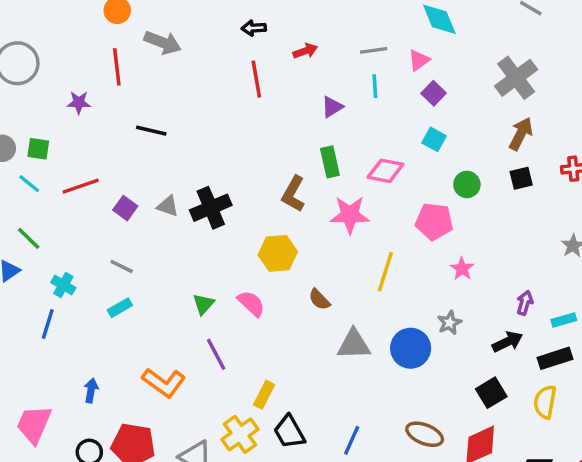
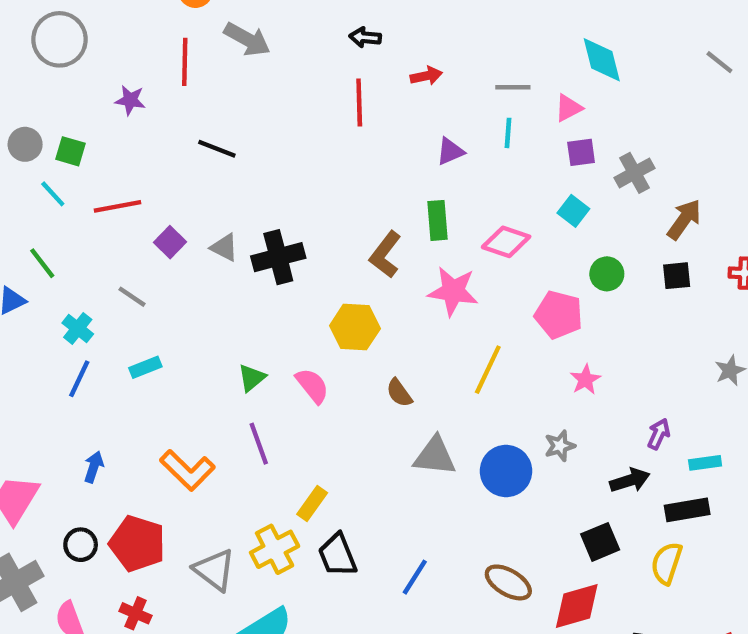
gray cross: (516, 78) -> (634, 173), moved, size x0.7
purple square: (434, 93) -> (581, 152), turned 30
gray line: (122, 266) -> (132, 297), moved
blue line: (48, 324) -> (79, 379), moved

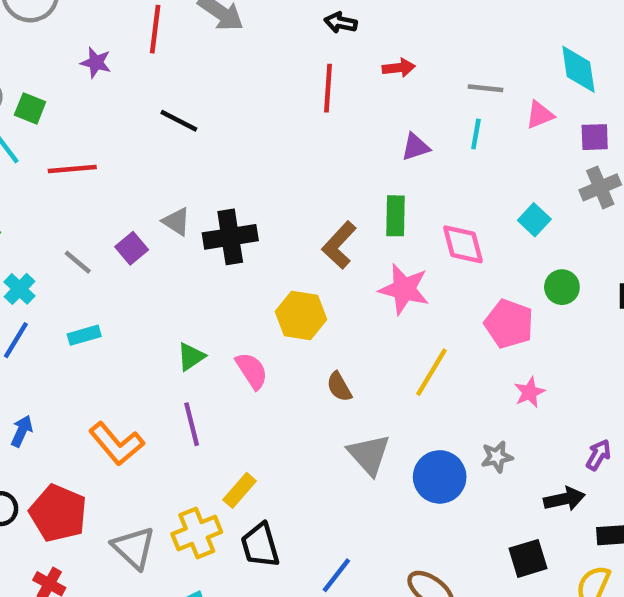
purple square: (581, 152) -> (595, 137), moved
purple square: (170, 242) -> (132, 248), moved
pink diamond: (506, 242) -> (463, 244), turned 51
gray triangle: (435, 456) -> (369, 455), turned 36

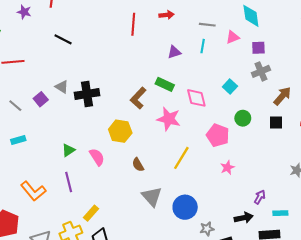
green rectangle: (396, 216) -> (165, 84), turned -66
gray star: (497, 457) -> (207, 229), moved

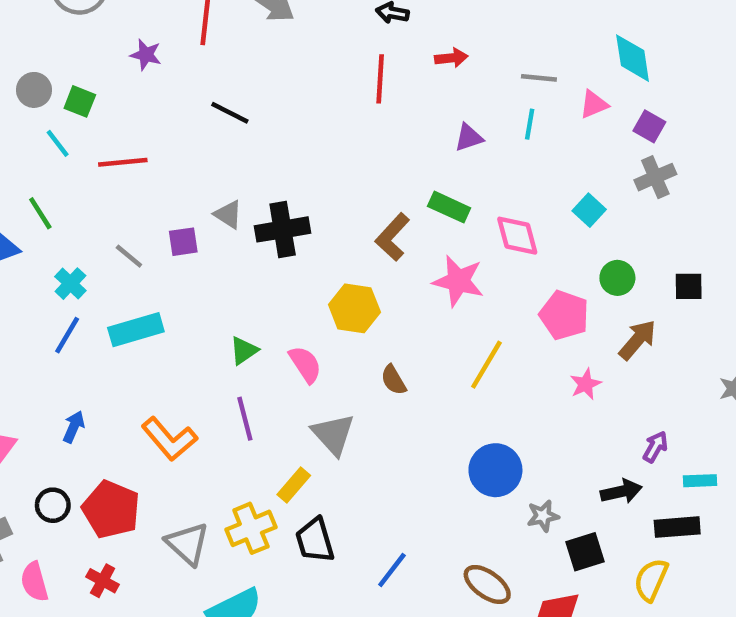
purple square: (258, 48) -> (649, 126), turned 32
brown arrow: (282, 96) -> (638, 340), moved
purple square: (41, 99) -> (183, 242), turned 32
cyan rectangle: (18, 140) -> (136, 330), size x1.6
gray triangle: (152, 197) -> (333, 434), moved

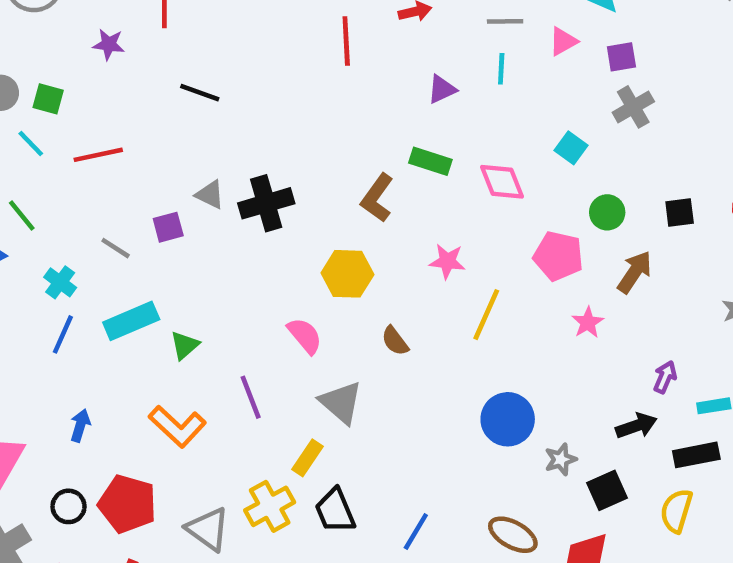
purple square: (649, 126) -> (621, 57), turned -32
pink star: (458, 281) -> (447, 261), moved, size x0.7
green triangle: (244, 351) -> (185, 345), moved

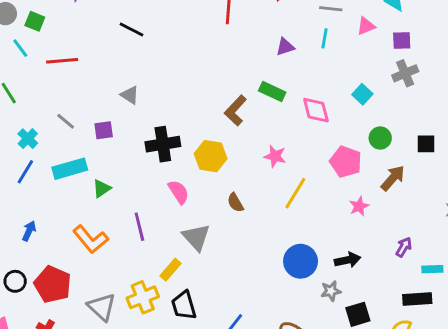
black cross: (266, 203) -> (163, 144), moved
purple square: (168, 227) -> (104, 130), moved
black arrow: (636, 426) -> (348, 260), moved

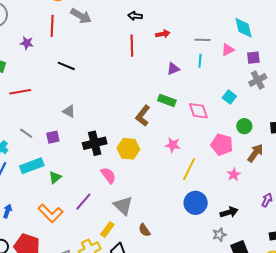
brown semicircle: (235, 203) -> (144, 230), moved
purple line: (139, 227) -> (83, 202), turned 60
blue circle: (301, 261) -> (196, 203), moved

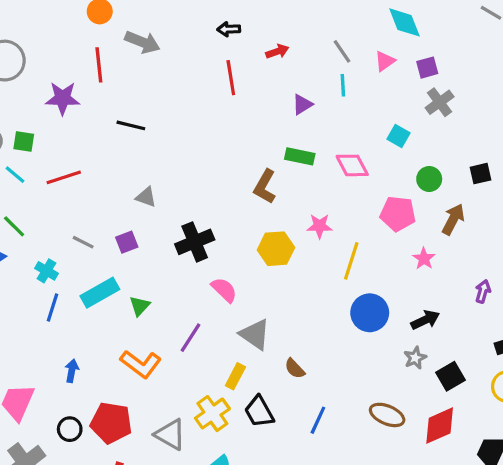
gray line: (203, 40) -> (342, 51), turned 63
purple star: (27, 43) -> (63, 98), size x1.5
yellow hexagon: (128, 149) -> (276, 249), moved

